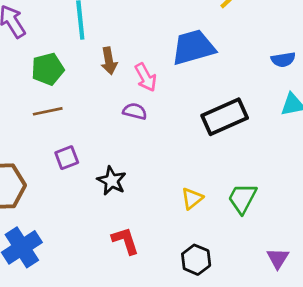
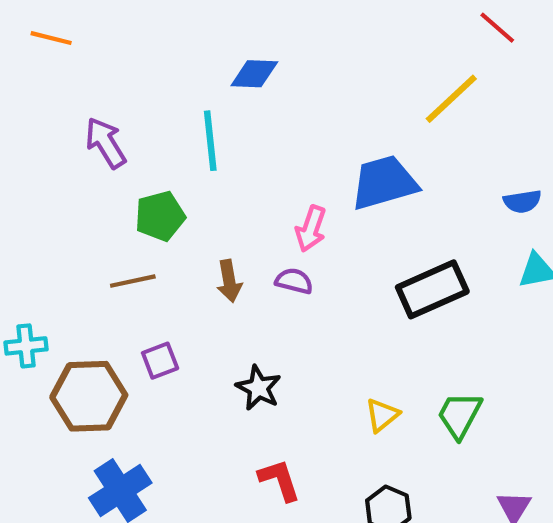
brown arrow: (109, 61) -> (229, 281), moved
pink arrow: (146, 77) -> (311, 229), turned 48
brown line: (48, 111) -> (133, 281), moved
purple square: (67, 158) -> (160, 361), moved

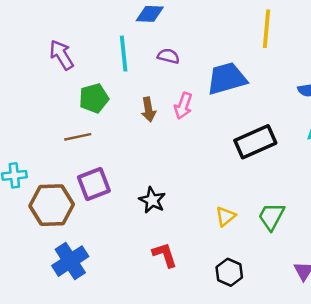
yellow line: (451, 99) -> (267, 29), turned -42
brown arrow: (229, 281) -> (148, 110), moved
purple semicircle: (294, 281) -> (168, 56), moved
purple square: (160, 361) -> (94, 184), size x1.5

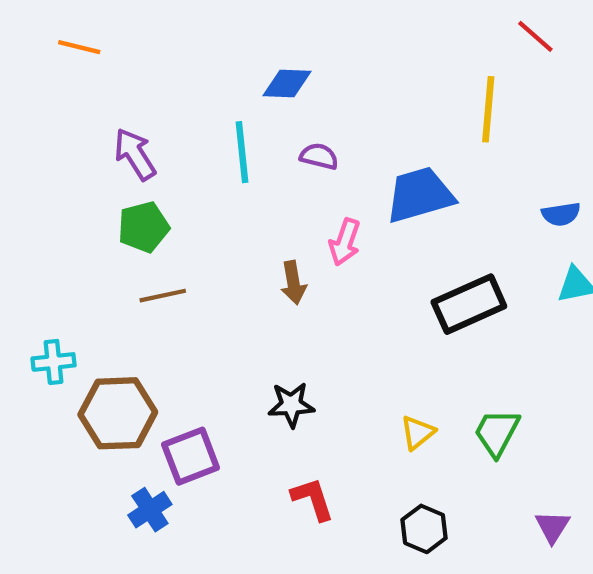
green pentagon: (94, 98) -> (143, 227), moved
brown arrow: (148, 110) -> (293, 283), moved
purple square: (94, 184) -> (191, 456), moved
black star: (152, 200) -> (291, 405), turned -30
blue cross: (70, 261) -> (150, 510), size x0.7

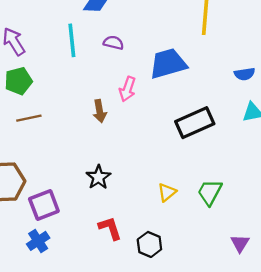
black star: (291, 405) -> (98, 177), turned -30
blue cross: (150, 510) -> (38, 241), moved
black hexagon: (424, 529) -> (149, 244), moved

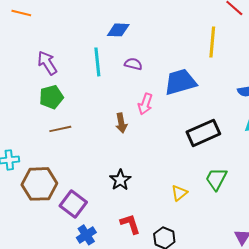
green trapezoid: (210, 192) -> (216, 179), moved
purple square: (44, 205) -> (73, 204), turned -32
blue cross: (38, 241) -> (86, 235), moved

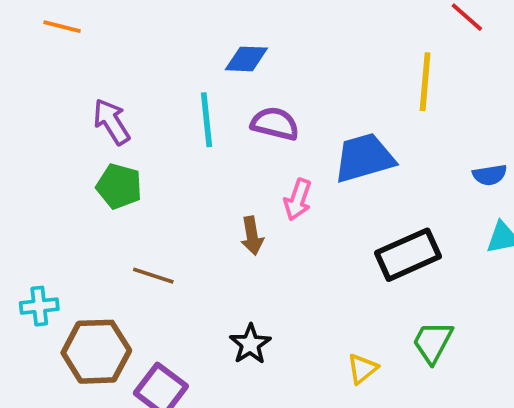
purple semicircle: (133, 64) -> (275, 124), size x1.4
green pentagon: (51, 97) -> (119, 186), turned 30
brown line: (60, 129) -> (153, 276), moved, turned 30

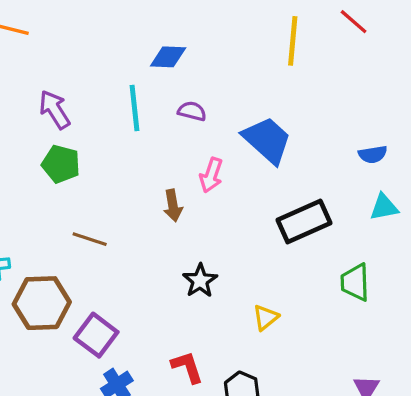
yellow line: (425, 82) -> (293, 41), moved
purple semicircle: (275, 124) -> (192, 111), size x0.7
blue trapezoid: (364, 158) -> (267, 140), turned 58
green trapezoid: (433, 342) -> (355, 282), moved, turned -30
black star: (250, 344) -> (200, 281), moved

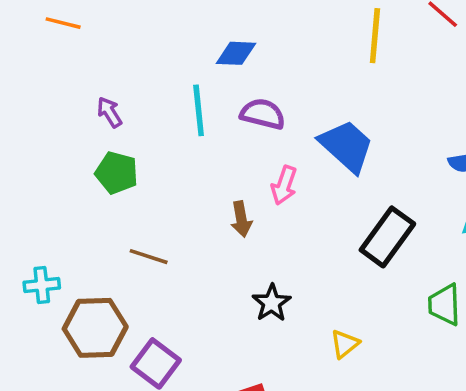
purple arrow: (55, 110) -> (109, 112), size x0.7
purple semicircle: (192, 111) -> (263, 114), size x1.4
black rectangle: (304, 222) -> (387, 237), turned -30

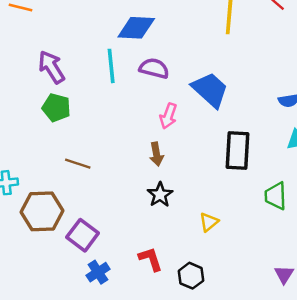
blue diamond: (236, 53) -> (136, 28), size x1.4
purple arrow: (109, 112) -> (52, 67), size x1.6
brown arrow: (241, 219) -> (156, 154), moved
black rectangle: (387, 237) -> (237, 151), turned -33

